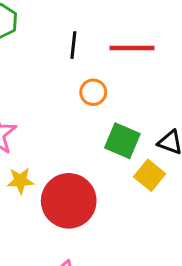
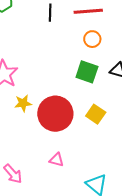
orange circle: (93, 92) -> (92, 39), moved
yellow square: (150, 175) -> (96, 114), moved

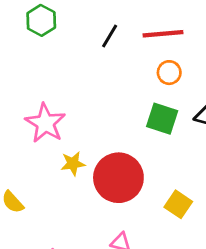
black line: (50, 13) -> (110, 36), turned 30
yellow square: (96, 114) -> (178, 204), moved

